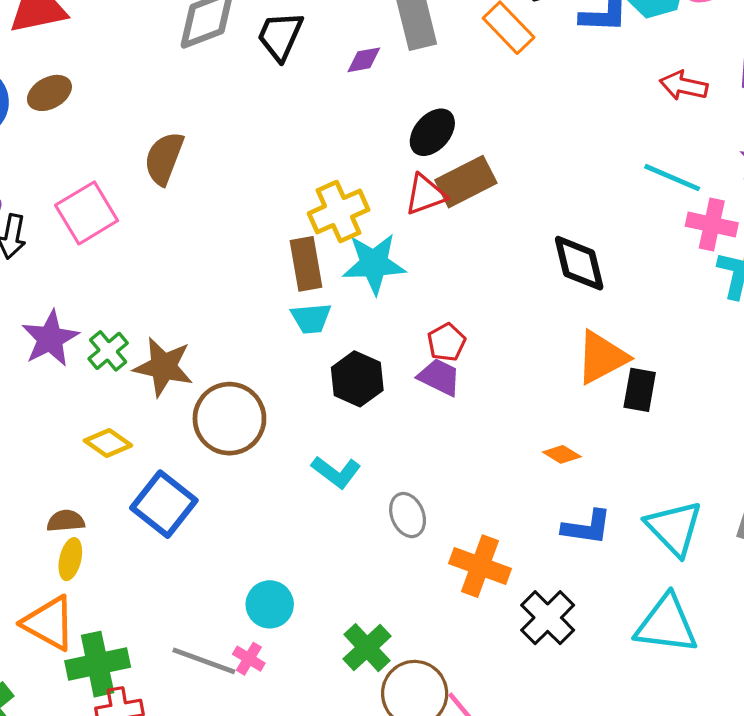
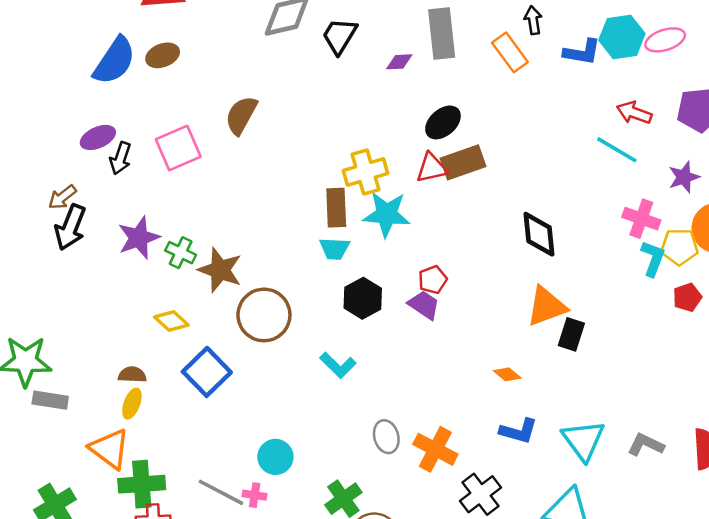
cyan line: (672, 178) -> (617, 150), moved
green cross: (108, 351) -> (181, 253), turned -32
gray ellipse: (408, 515) -> (386, 437), moved
pink cross: (249, 659) -> (255, 495), turned -30

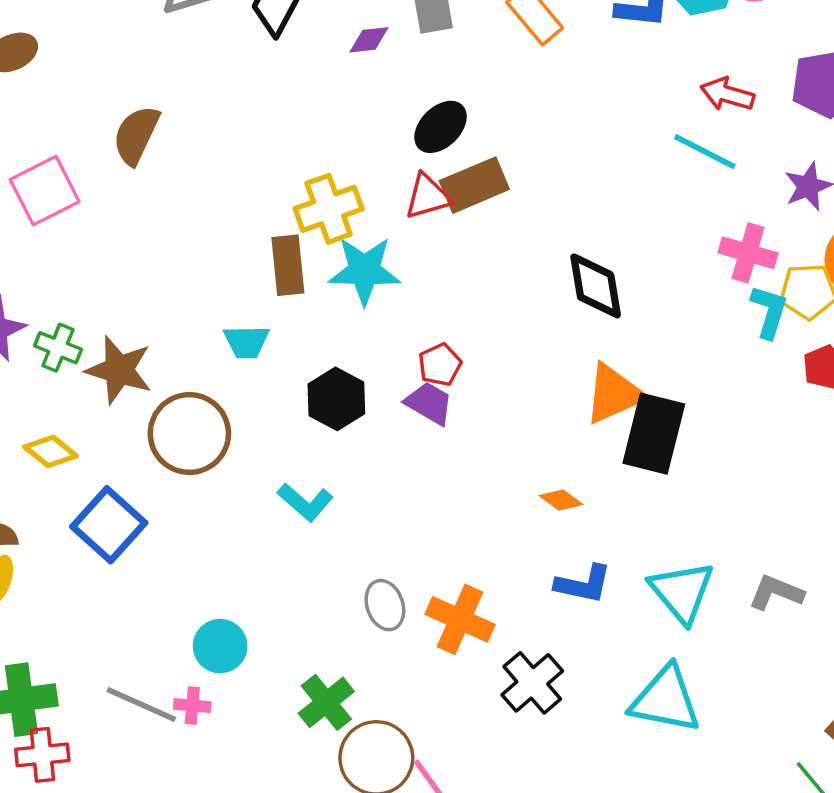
cyan trapezoid: (334, 249) -> (246, 342), moved
black rectangle: (571, 334) -> (654, 434), size x1.6

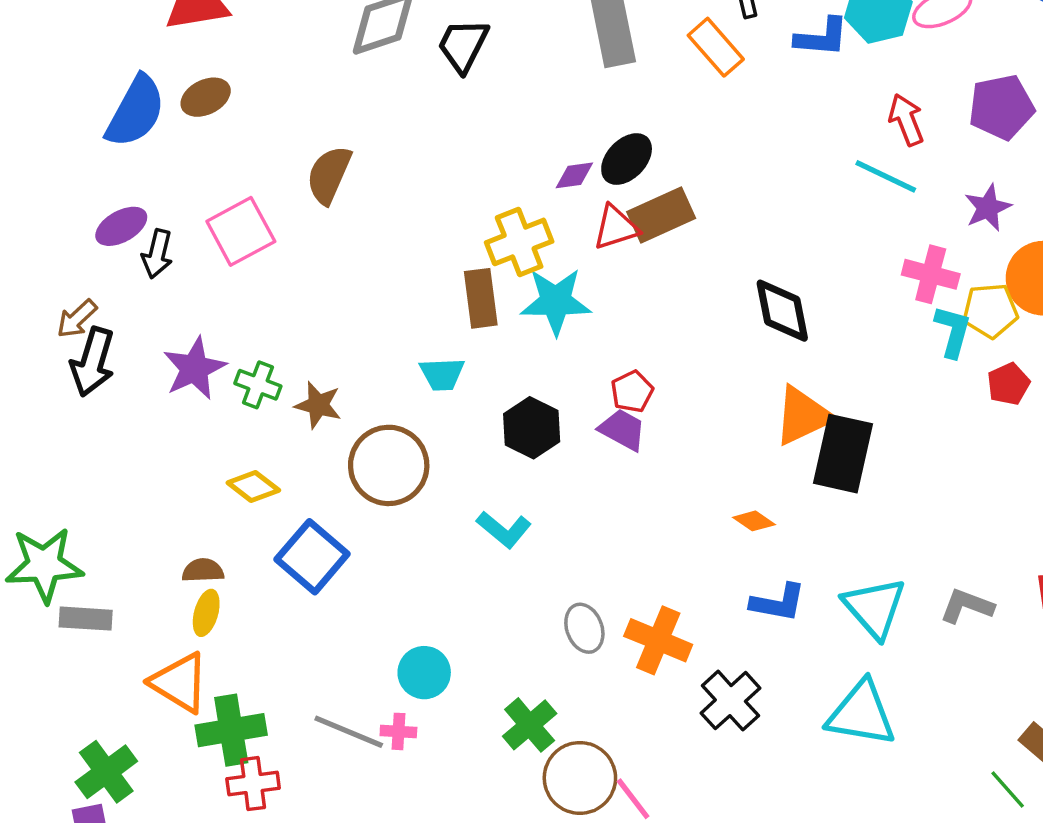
purple diamond: (369, 40) -> (574, 175), moved
red arrow: (727, 94) -> (906, 120), turned 54
brown star: (119, 370) -> (318, 405), size x0.7

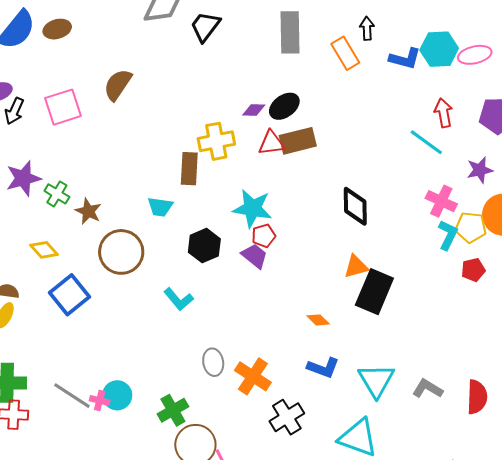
cyan star: (556, 301) -> (252, 208), moved
orange triangle: (803, 416) -> (356, 267), size x0.7
cyan circle: (424, 673) -> (117, 395), moved

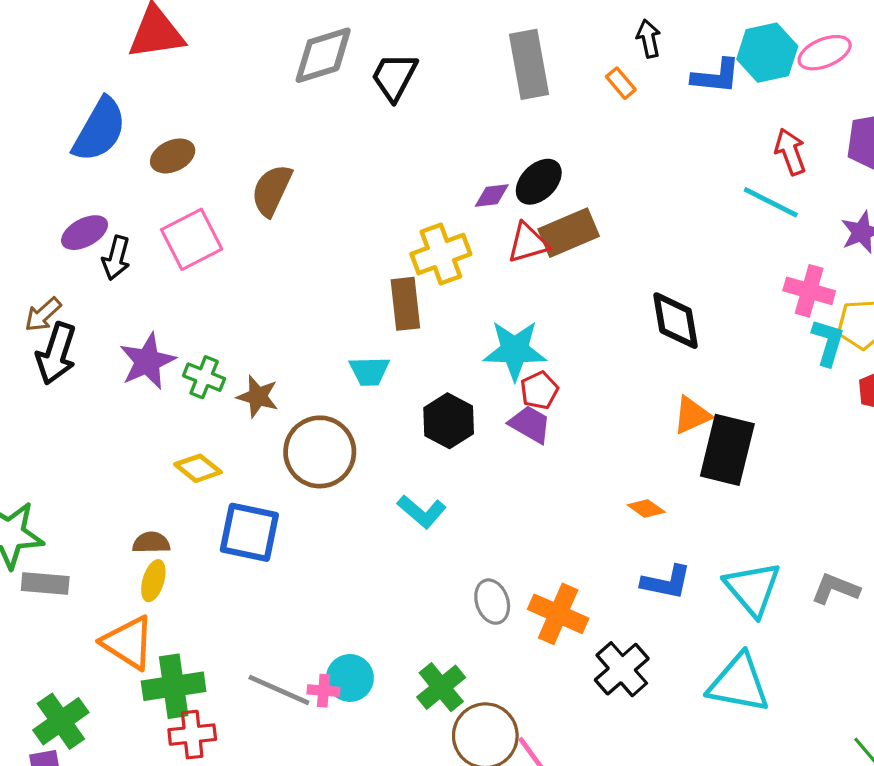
brown ellipse: (57, 29) -> (173, 156), moved
orange rectangle: (345, 53) -> (621, 83), size x0.6
blue square: (69, 295) -> (249, 532), turned -30

